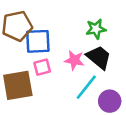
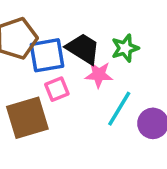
green star: (96, 29) -> (125, 48), moved
black trapezoid: (99, 57) -> (83, 49), moved

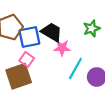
green star: (125, 48) -> (92, 28), moved
pink square: (57, 89) -> (27, 59), moved, turned -32

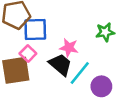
black trapezoid: (52, 32) -> (60, 64), moved

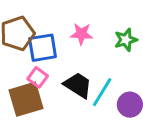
pink star: (69, 48) -> (81, 34), moved

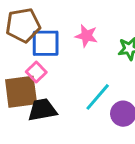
black trapezoid: (78, 85) -> (42, 110), moved, turned -52

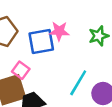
blue square: (46, 43) -> (41, 41), moved

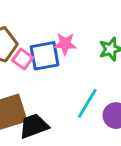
pink square: (21, 70) -> (23, 59), moved

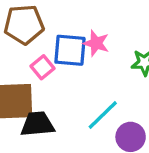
pink square: (23, 59) -> (43, 67), moved

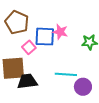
brown pentagon: (24, 24) -> (17, 22), turned 30
cyan line: (103, 115) -> (66, 74), turned 50

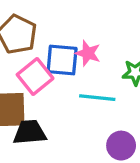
pink square: (29, 47) -> (35, 76), size x1.5
cyan line: (66, 74) -> (97, 98), moved

